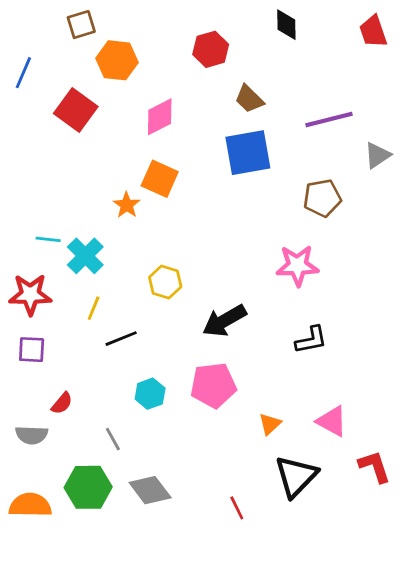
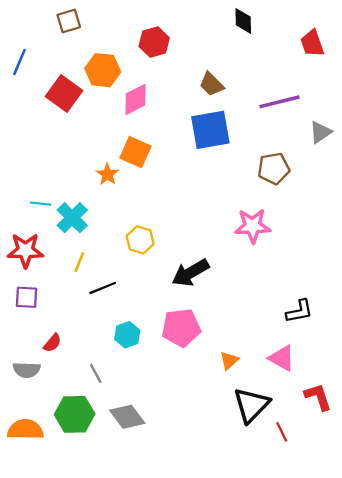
red trapezoid: (373, 31) -> (312, 43), moved
red hexagon: (211, 49) -> (154, 42), moved
orange hexagon: (117, 60) -> (103, 70), moved
black L-shape: (311, 340) -> (299, 311), moved
red line: (237, 508) -> (282, 432), moved

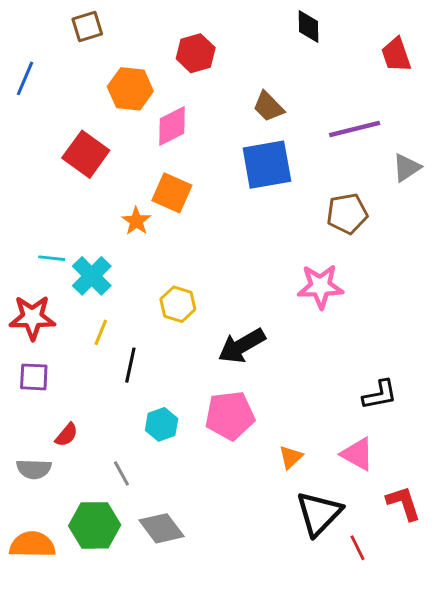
red square: (64, 94) -> (86, 154), moved
black line: (103, 288) -> (130, 365), turned -56

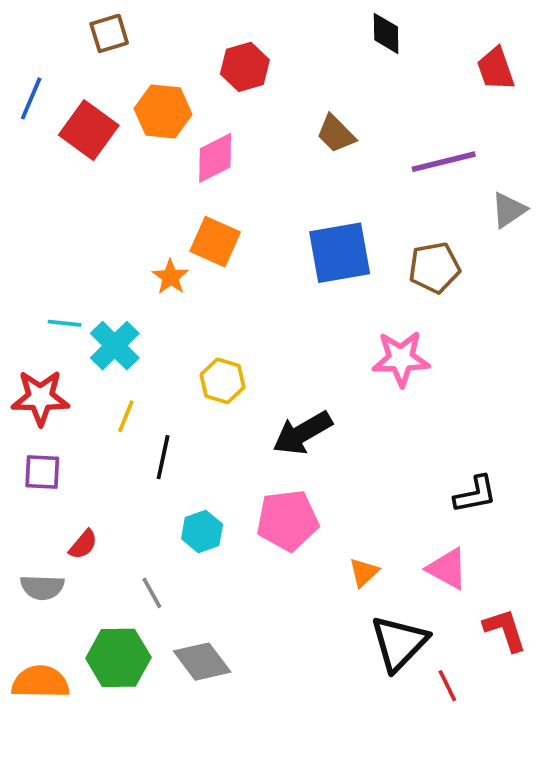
red square: (86, 154) -> (89, 130), moved
blue square: (267, 165) -> (340, 253), moved

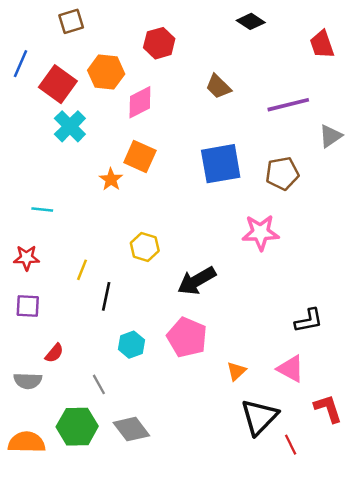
black diamond: (386, 33) -> (251, 21), turned -56
cyan cross: (115, 346) -> (70, 126), moved
red star: (40, 398) -> (27, 258), size x0.7
pink pentagon: (288, 520) -> (187, 337), turned 30

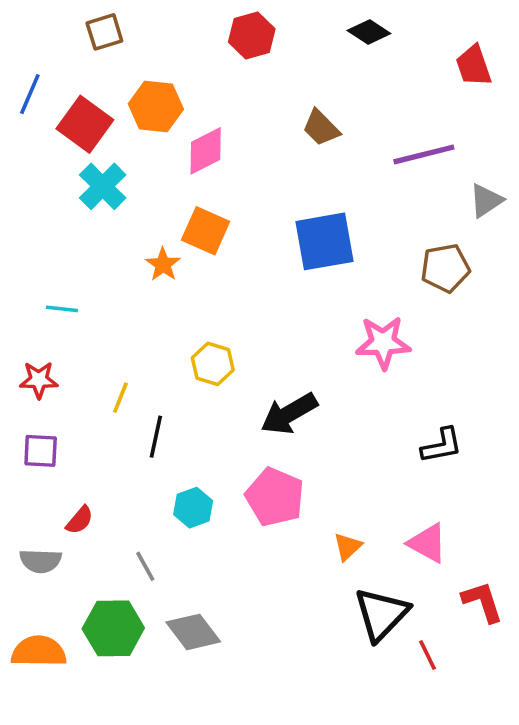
red hexagon: (159, 43) -> (252, 35), moved
brown pentagon: (282, 173) -> (445, 268), moved
black L-shape: (309, 321) -> (442, 446), moved

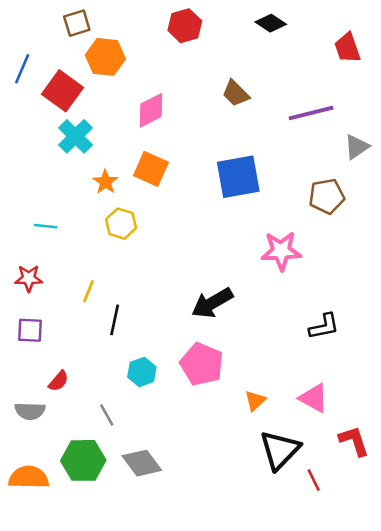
orange hexagon: (156, 106) -> (105, 57), moved
orange star: (163, 264) -> (105, 182), moved
yellow hexagon: (213, 364) -> (121, 224), moved

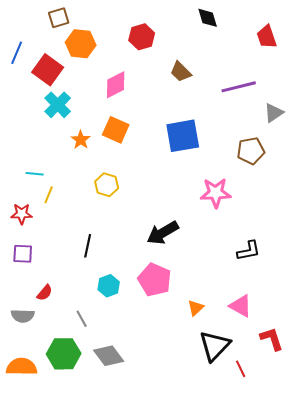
black diamond: (271, 23) -> (208, 18), turned 40
red hexagon: (185, 26) -> (142, 37), moved
yellow hexagon: (121, 224) -> (107, 185), moved
yellow line: (89, 291) -> (49, 195), moved

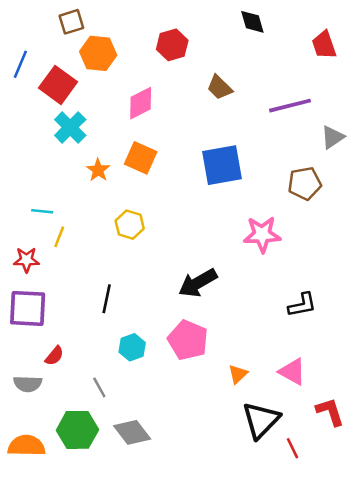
purple square: (23, 254) -> (28, 308), size x1.6

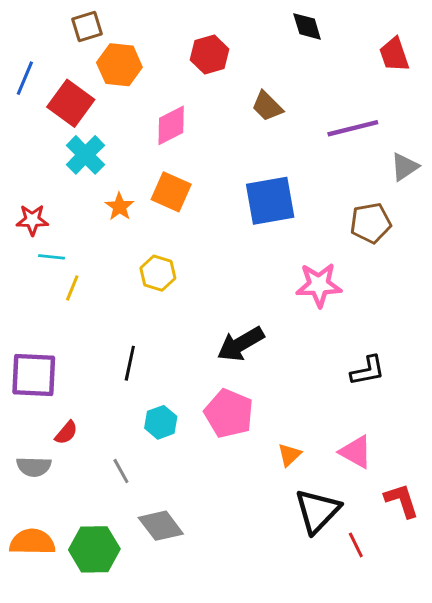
red star: (26, 260) -> (32, 220), moved
green hexagon: (77, 430) -> (94, 549), moved

